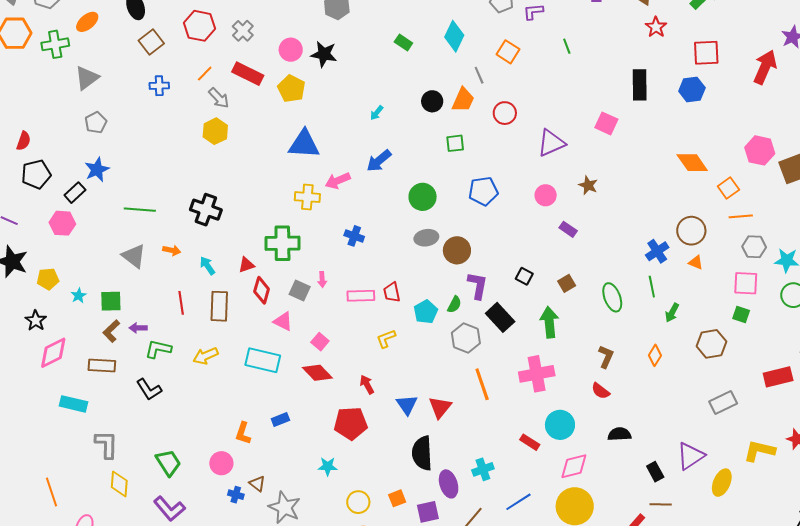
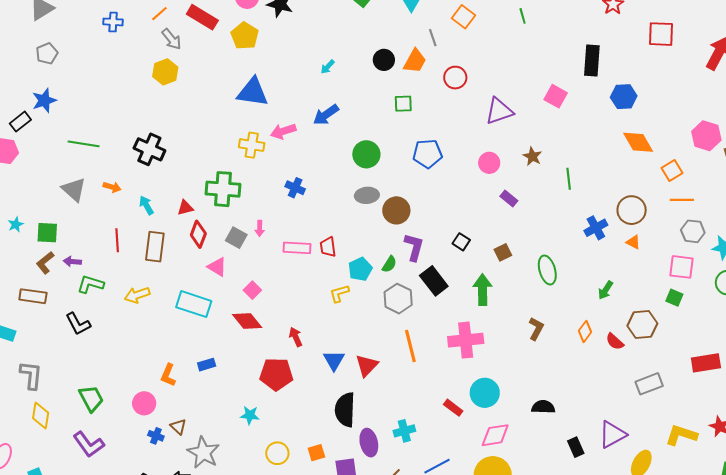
blue hexagon: (692, 90) -> (624, 97), moved
green line: (652, 287) -> (569, 179), moved
yellow L-shape: (386, 339) -> (339, 293), moved
red semicircle: (600, 391) -> (615, 342), moved

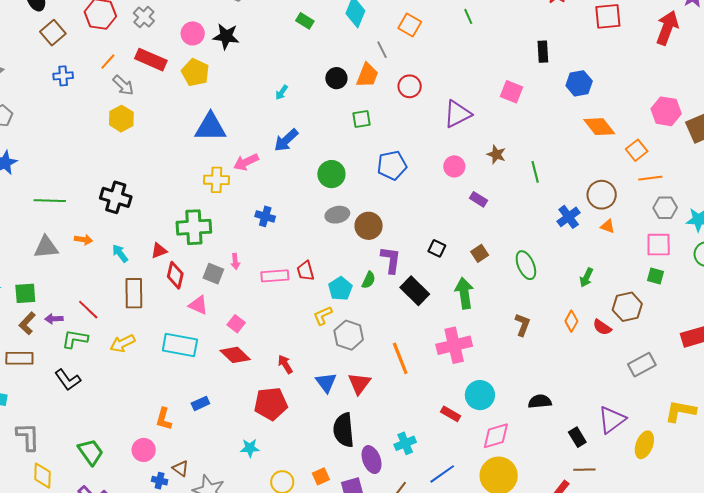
black rectangle: (592, 61) -> (543, 52), size x0.7
gray triangle: (74, 190) -> (46, 247), turned -40
red line: (117, 240) -> (88, 310), moved, turned -35
gray hexagon: (398, 299) -> (349, 335), moved

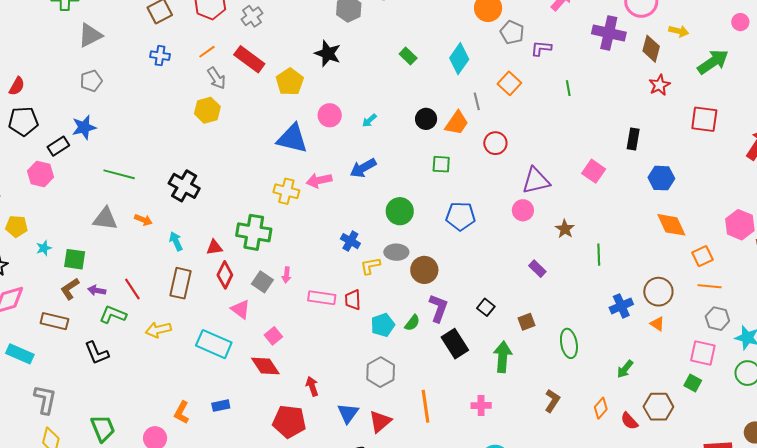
pink circle: (193, 33) -> (330, 115), moved
pink circle: (454, 166) -> (523, 210), moved
blue cross: (265, 216) -> (350, 241), moved
yellow L-shape: (323, 315) -> (370, 266), moved
pink cross: (454, 345) -> (481, 406), size x0.6

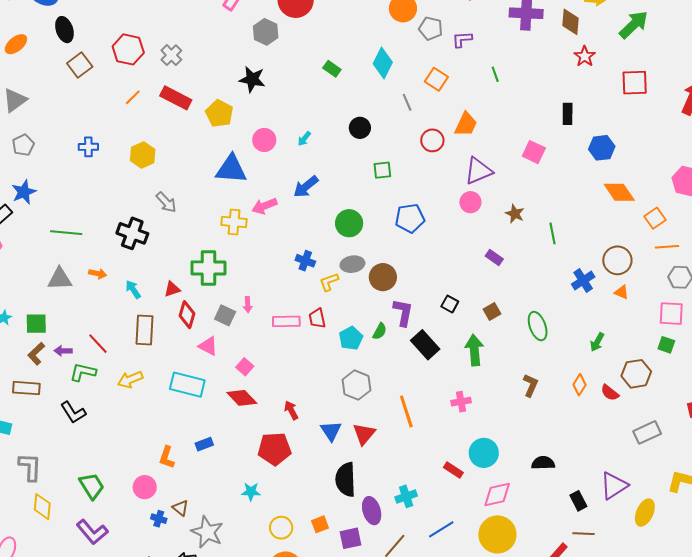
blue cross: (160, 56) -> (88, 147), moved
gray arrow: (217, 78) -> (166, 202), moved
orange trapezoid: (457, 123) -> (466, 124), moved

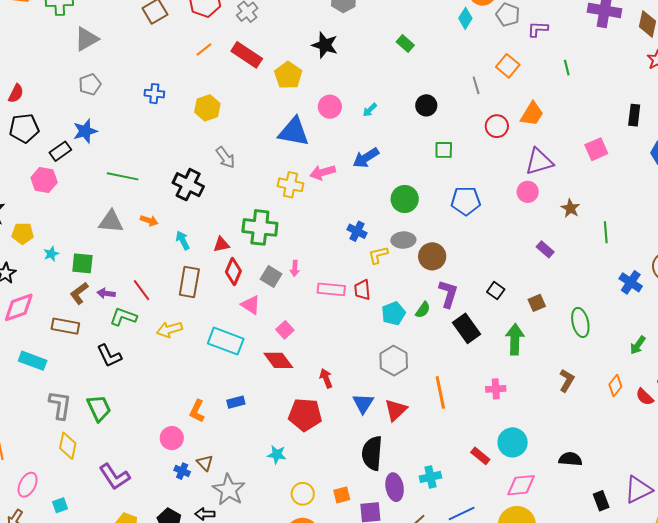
cyan diamond: (383, 63) -> (465, 18), moved, size x0.7
pink square: (534, 152) -> (596, 149), turned 35
blue cross: (583, 281) -> (631, 282), turned -30
green trapezoid: (92, 486) -> (99, 408), moved

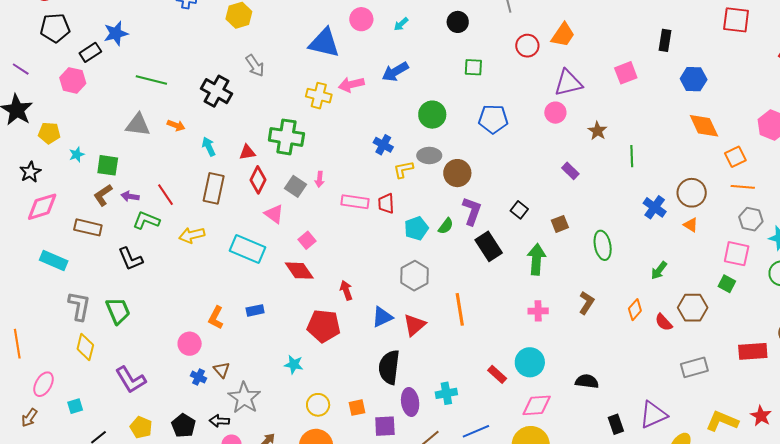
pink cross: (496, 389) -> (538, 311), moved
blue triangle: (363, 403) -> (382, 317), turned 30

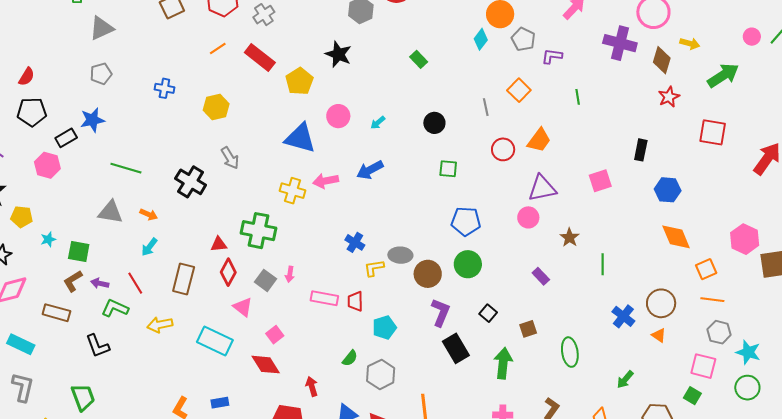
green circle: (432, 115) -> (468, 264), moved
cyan arrow: (209, 147) -> (149, 247), moved, turned -120
green semicircle: (446, 226) -> (350, 358), moved
gray L-shape: (79, 306) -> (23, 387), moved

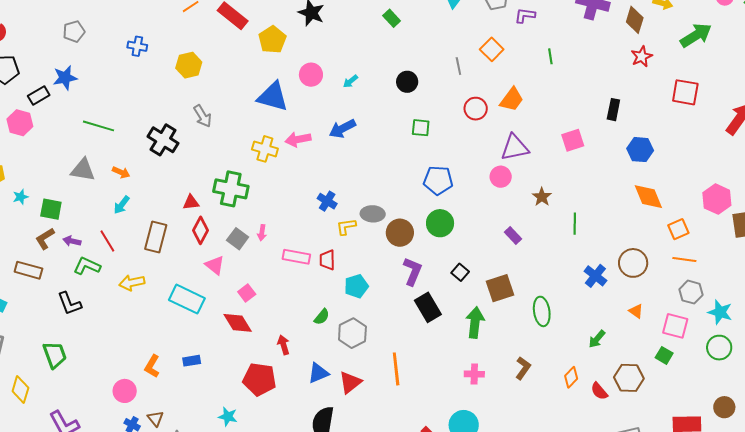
brown square: (528, 329) -> (500, 288), size x1.6
orange triangle: (659, 335) -> (636, 311), moved

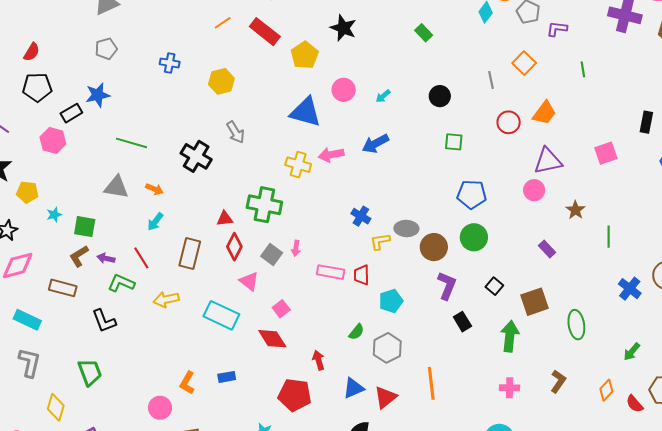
black rectangle: (428, 307) -> (462, 322), size x0.7

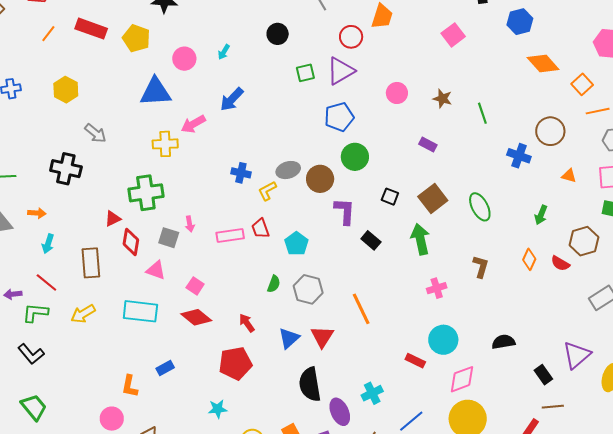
purple triangle: (548, 161) -> (341, 71), moved

